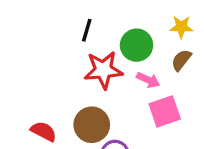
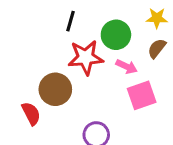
brown circle: (92, 125) -> (55, 89), moved
red semicircle: (44, 131) -> (31, 114), turned 35

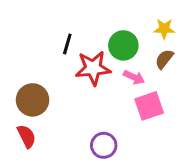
black line: (70, 21) -> (67, 44), moved
brown circle: (55, 89) -> (33, 100), moved
red semicircle: (31, 114) -> (26, 136), moved

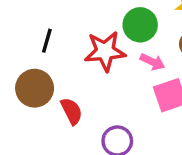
black line: (67, 44) -> (47, 41), moved
red semicircle: (26, 136) -> (72, 111), moved

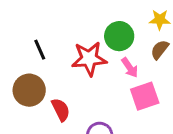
black line: (47, 41) -> (40, 50), turned -40
pink arrow: (152, 62) -> (130, 68), turned 30

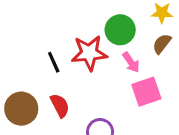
black line: (40, 50) -> (54, 62), moved
brown circle: (29, 90) -> (21, 109), moved

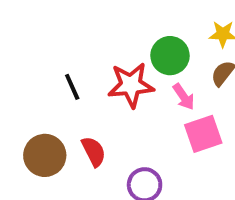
black line: (54, 62) -> (72, 87), moved

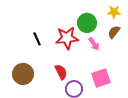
pink square: (203, 134) -> (101, 78), moved
red semicircle: (94, 151) -> (61, 72), moved

